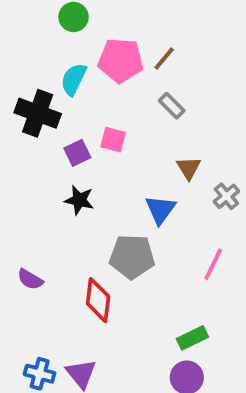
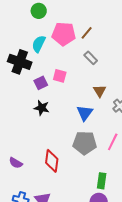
gray pentagon: (132, 257) -> (85, 143), moved
purple semicircle: (30, 279) -> (16, 163), moved
green rectangle: (192, 338) -> (102, 181), turned -56

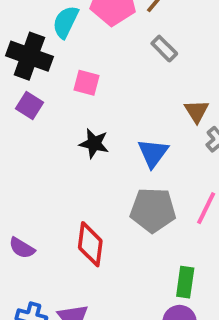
pink square: (60, 76) -> (86, 83), moved
purple square: (41, 83) -> (29, 106), moved, turned -32
brown triangle: (100, 91) -> (197, 111), moved
black star: (42, 108) -> (94, 144), moved

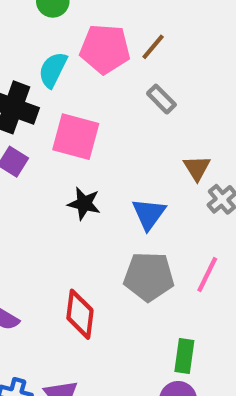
pink square: (86, 83) -> (76, 137), size x1.6

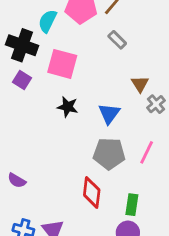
red diamond: (80, 314) -> (92, 193), moved

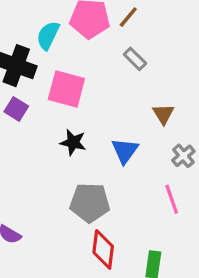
gray cross: (156, 104) -> (183, 156), moved
pink line: (147, 152) -> (172, 199), turned -45
gray pentagon: (109, 154) -> (90, 203), moved

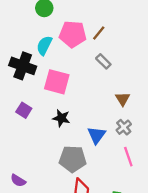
purple square: (16, 109) -> (24, 110), moved
blue triangle: (125, 151) -> (96, 135), moved
gray cross: (183, 156) -> (124, 127), moved

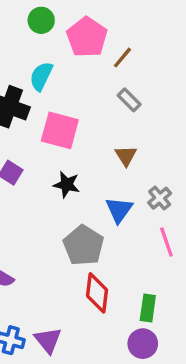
pink pentagon: (73, 34) -> (87, 37), moved, turned 30
brown triangle: (123, 99) -> (126, 156), moved
gray pentagon: (73, 159) -> (83, 245), turned 30

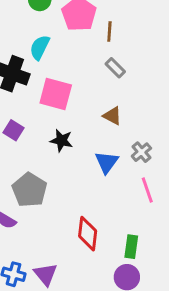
brown line: (122, 58) -> (109, 31), turned -36
brown triangle: (126, 156) -> (112, 116), turned -30
gray pentagon: (83, 245) -> (30, 190), moved

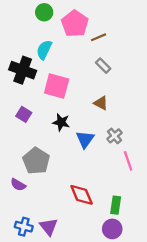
brown line: (109, 31) -> (99, 37), turned 63
gray cross: (141, 152) -> (114, 136), moved
blue triangle: (107, 162) -> (85, 139), moved
red diamond: (88, 234) -> (82, 195), turned -30

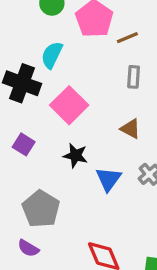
gray rectangle: (103, 66) -> (134, 77), turned 49
pink square: (57, 86) -> (69, 105), turned 30
purple semicircle: (18, 185) -> (28, 248), moved

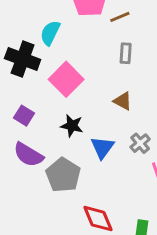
gray pentagon: (41, 209) -> (63, 175), moved
purple semicircle: (28, 248) -> (28, 155), moved, size x1.5

